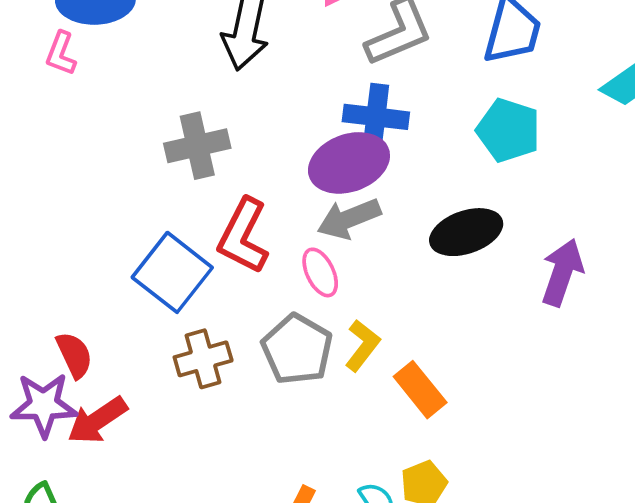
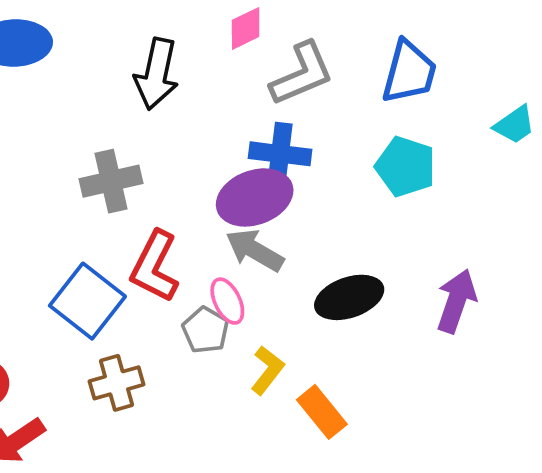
gray arrow: (349, 219) -> (255, 250), turned 52
black ellipse: (466, 232) -> (349, 297), moved
gray pentagon: (297, 349) -> (206, 330), moved, size x0.7

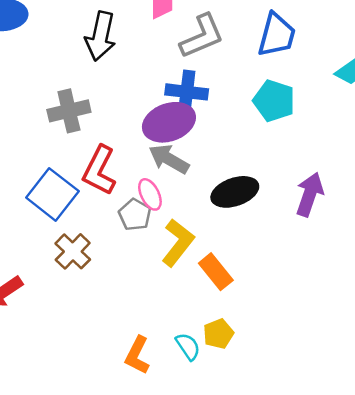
yellow L-shape: (267, 370) -> (178, 243), size x1.4
brown cross: (116, 383) -> (73, 251), turned -30

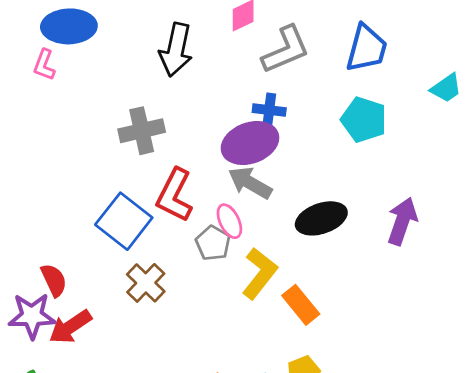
blue cross: (187, 92) -> (269, 110), size x0.7

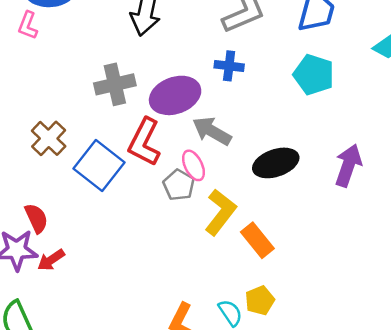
purple ellipse: (250, 143) -> (175, 95), moved
brown cross: (146, 283) -> (49, 138), moved
red arrow: (70, 327) -> (51, 260), size x0.7

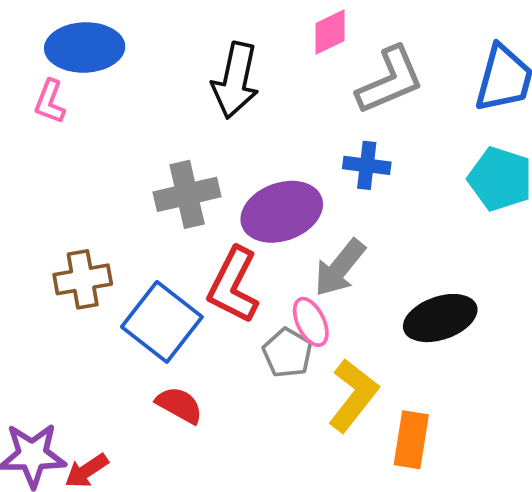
gray arrow: (212, 131) -> (340, 268), turned -81
brown cross: (49, 138) -> (83, 279), turned 36
red semicircle: (36, 218) -> (179, 405), moved, turned -36
orange rectangle: (257, 240) -> (411, 440), turned 48

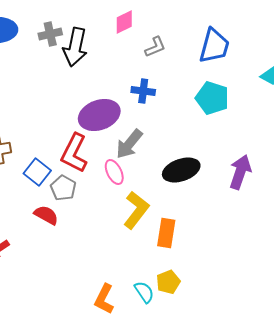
gray L-shape: (390, 80) -> (155, 47), size x0.6
gray cross: (187, 194) -> (50, 34), moved, size x0.7
blue square: (162, 322) -> (37, 172), size x0.7
gray pentagon: (288, 353) -> (63, 188), moved

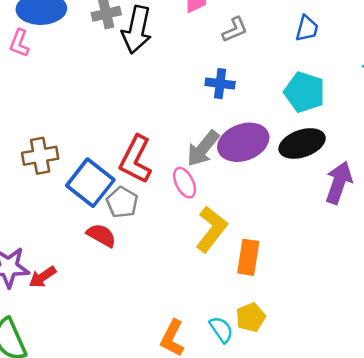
blue trapezoid: (214, 46) -> (307, 28), size x0.6
purple ellipse: (99, 115) -> (243, 142), moved
black ellipse: (181, 170) -> (302, 143), moved
blue square: (37, 172) -> (90, 183), size x1.4

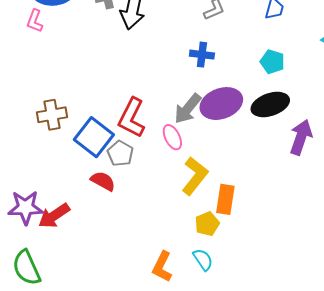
cyan pentagon: (305, 92) -> (272, 62), size x0.7
red arrow: (43, 277) -> (54, 216), size x1.4
yellow pentagon: (251, 317) -> (207, 224), moved

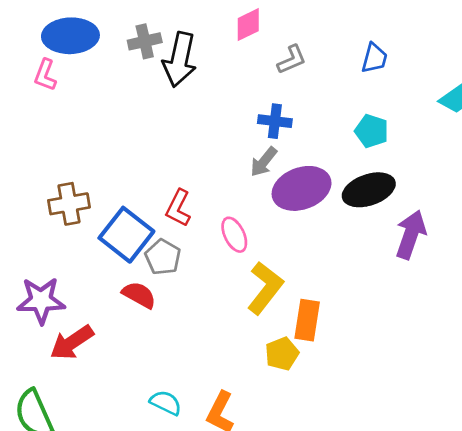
gray arrow: (188, 109) -> (264, 162), moved, size x0.7
red L-shape: (132, 118) -> (178, 208), size x0.7
purple star: (25, 208) -> (41, 300), moved
cyan semicircle: (203, 260) -> (166, 403), moved, turned -30

